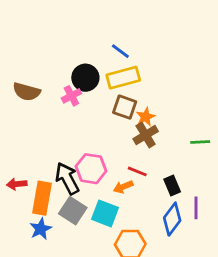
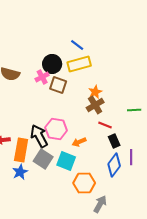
brown square: (125, 107) -> (58, 85), moved
red line: (137, 171) -> (105, 125), moved

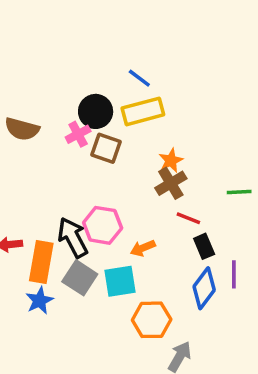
cyan square: (66, 161) -> (120, 281), turned -30

